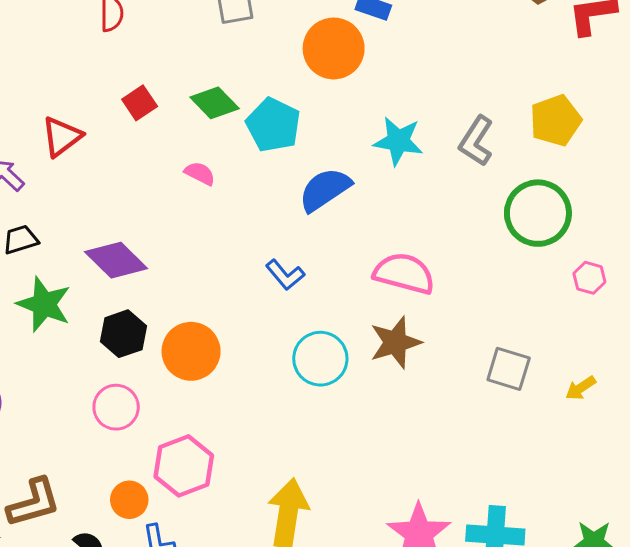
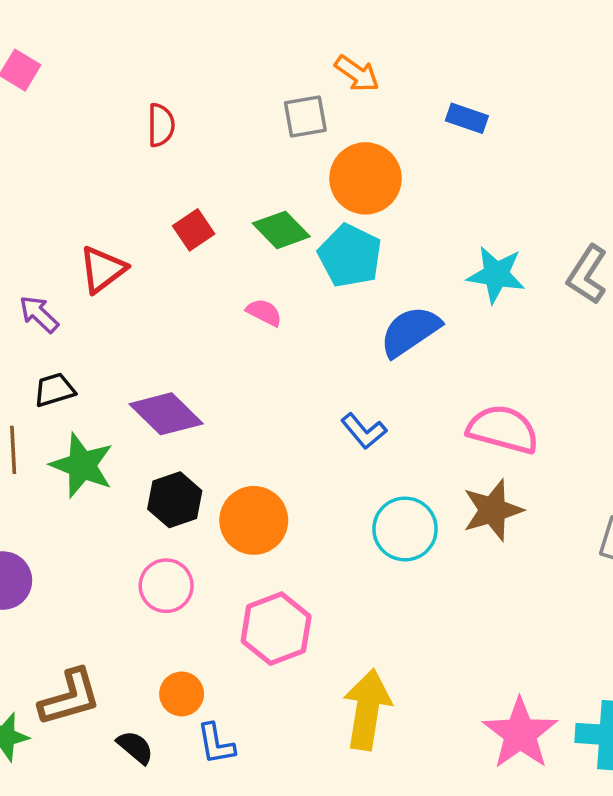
orange circle: (334, 48) -> (365, 178), moved
pink hexagon: (184, 466) -> (276, 629), moved

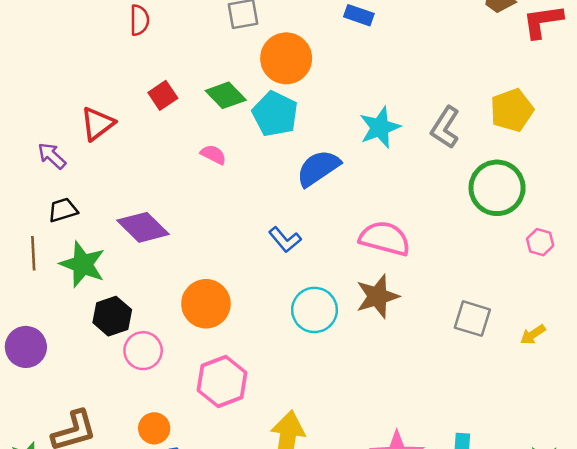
cyan star: (496, 275) -> (380, 127), turned -30
black hexagon: (175, 500) -> (112, 316), moved

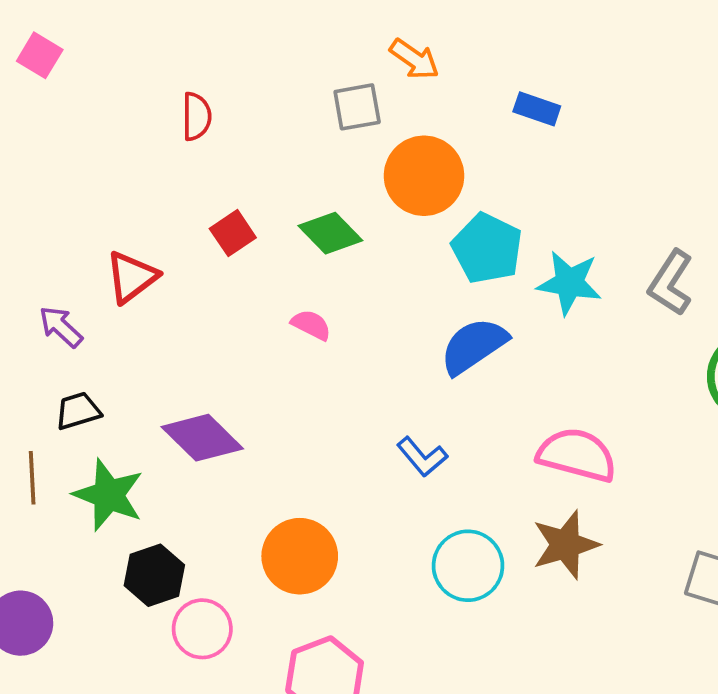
cyan pentagon: (275, 114) -> (487, 248), moved
cyan star: (380, 127) -> (569, 283), turned 30

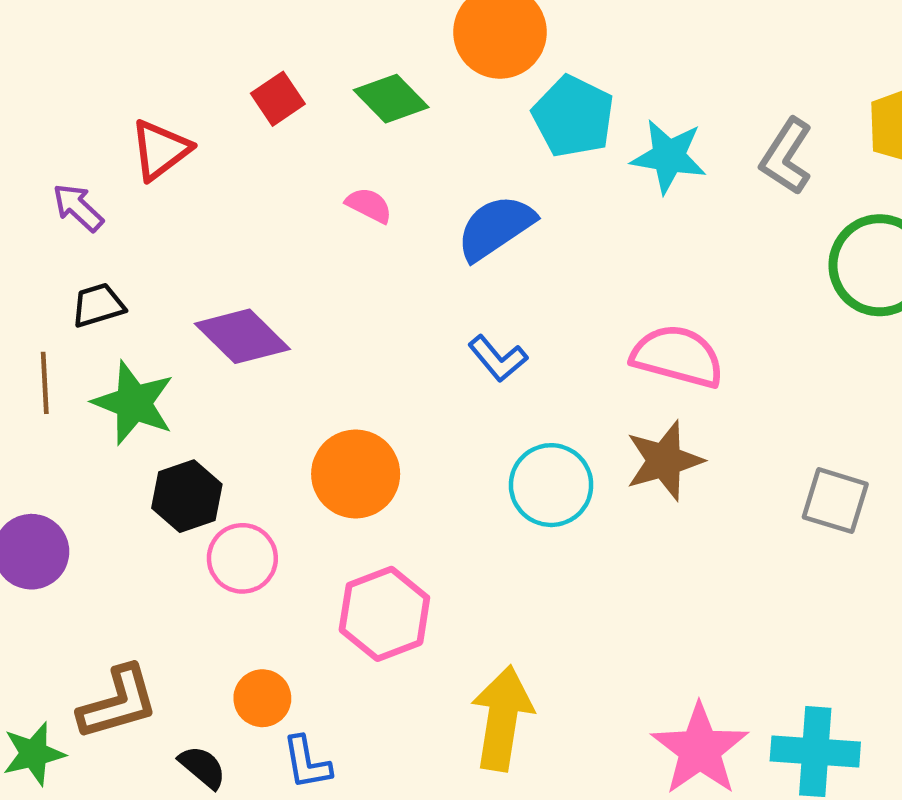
blue semicircle: (474, 346) -> (496, 227), moved

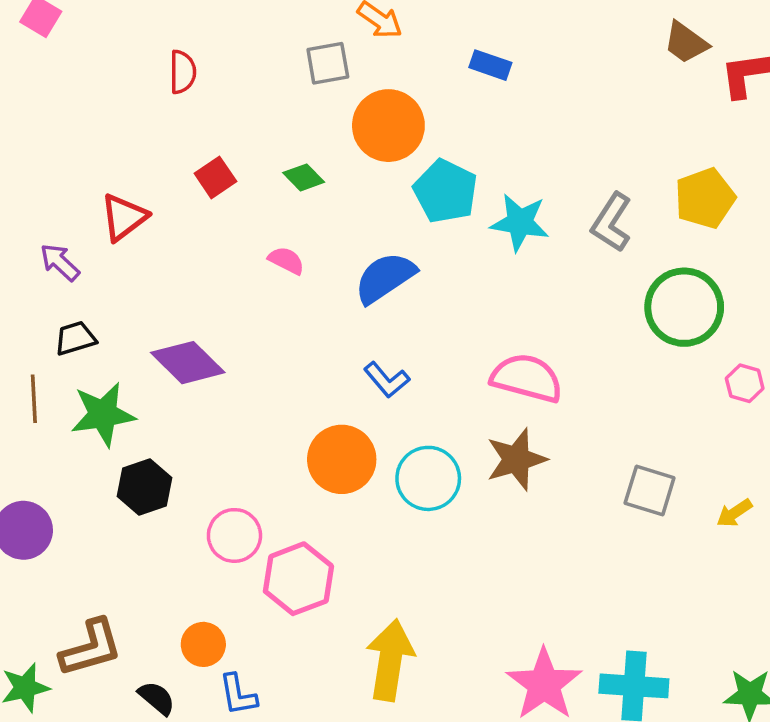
green diamond: (391, 99) -> (304, 177), size x0.7
green star: (134, 403) -> (103, 414), turned -30
orange circle: (356, 474) -> (342, 459), moved
pink circle: (242, 558) -> (234, 535), moved

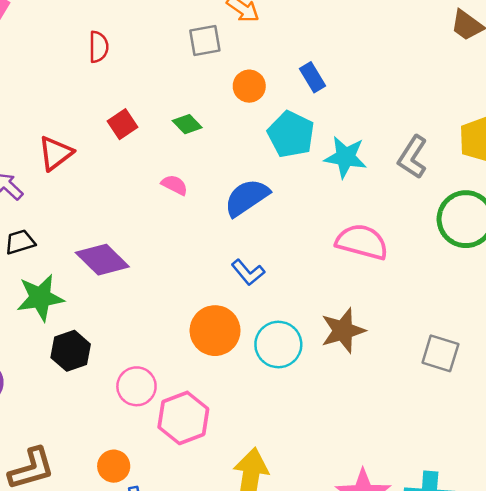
blue rectangle: (490, 65) -> (313, 77), moved, turned 40
orange circle: (388, 126) -> (249, 86), size x0.6
pink semicircle: (527, 378) -> (362, 242), moved

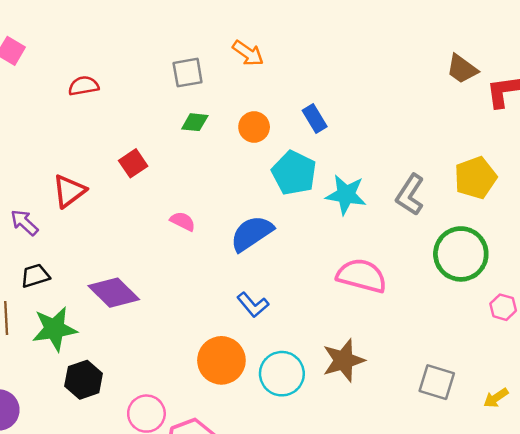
gray square: (205, 41) -> (188, 73), moved
red semicircle: (98, 47) -> (84, 86), moved, turned -100
green diamond: (187, 124) -> (195, 122), moved, turned -40

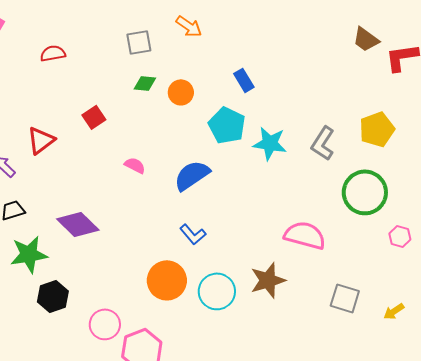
orange circle: (254, 127) -> (181, 92), moved
pink semicircle: (362, 276) -> (305, 235), moved

